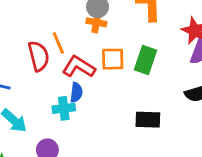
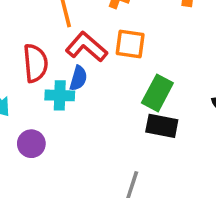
red semicircle: (39, 56) -> (35, 63), moved
green rectangle: (145, 60) -> (157, 93), moved

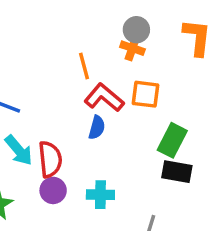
red semicircle: (35, 63) -> (50, 159), moved
cyan cross: (60, 95) -> (100, 195), moved

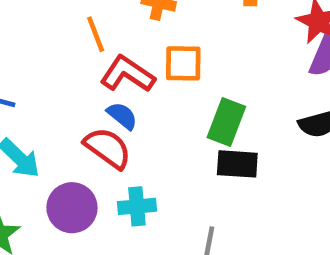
blue semicircle: (97, 127) -> (122, 116), turned -60
red semicircle: (50, 159) -> (108, 148), moved, turned -42
purple circle: (53, 190) -> (72, 208), size x1.4

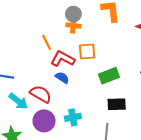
green rectangle: (226, 122) -> (109, 76), turned 54
red semicircle: (108, 148) -> (41, 94), moved
black rectangle: (237, 164) -> (117, 104), moved

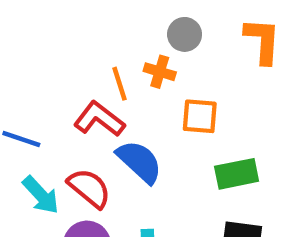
orange cross: (73, 26) -> (160, 72), moved
red L-shape: (63, 59) -> (99, 119), moved
blue semicircle: (62, 78) -> (139, 162), size x1.6

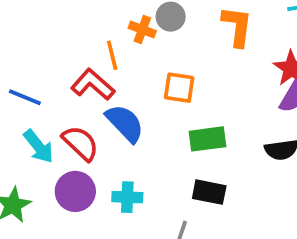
orange cross: (160, 72) -> (142, 29), moved

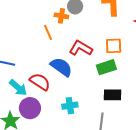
red L-shape: (93, 85) -> (81, 48), moved
orange square: (179, 88) -> (114, 46), moved
purple circle: (75, 191) -> (30, 108), moved

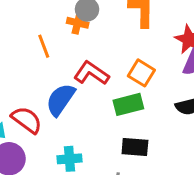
orange cross: (61, 16) -> (78, 23), moved
orange square: (114, 46) -> (141, 73), turned 30
blue semicircle: (61, 67) -> (60, 100), turned -95

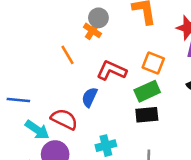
orange cross: (78, 23) -> (93, 30), turned 30
blue semicircle: (60, 100) -> (90, 97), size x0.7
black rectangle: (135, 147) -> (147, 115), moved

